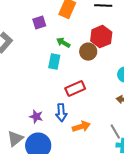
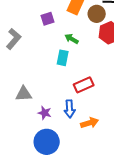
brown circle: (88, 52) -> (97, 14), moved
gray triangle: (15, 139) -> (24, 94), moved, turned 36

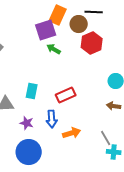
purple square: (48, 19) -> (46, 30), moved, size x1.5
cyan rectangle: (63, 58) -> (32, 91), moved

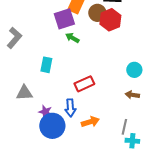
red hexagon: (92, 43) -> (110, 20), moved
cyan rectangle: (32, 91) -> (46, 65), moved
gray line: (106, 138) -> (124, 127), turned 42
blue circle: (29, 152) -> (52, 126), moved

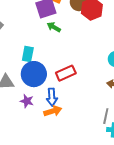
orange arrow: (90, 122) -> (53, 111), moved
blue circle: (52, 126) -> (34, 74), moved

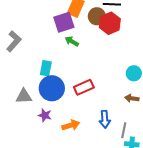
blue arrow: (52, 97) -> (105, 119), moved

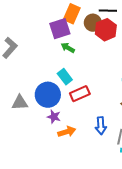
cyan rectangle: (46, 68) -> (65, 77), moved, turned -49
purple star: (45, 115) -> (54, 117), moved

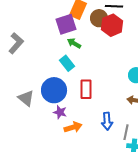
cyan rectangle: (65, 77) -> (67, 63), moved
red rectangle: (80, 94) -> (86, 89), turned -66
gray triangle: (20, 103) -> (26, 98), turned 42

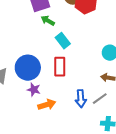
cyan rectangle: (67, 63) -> (63, 41), moved
gray line: (126, 132) -> (100, 99), moved, turned 42

